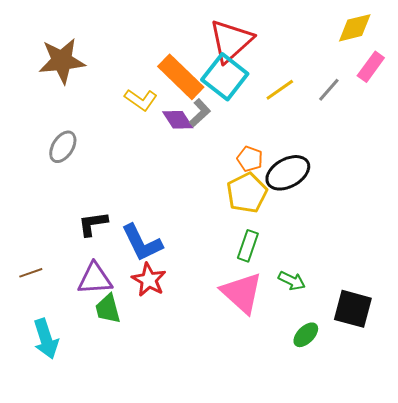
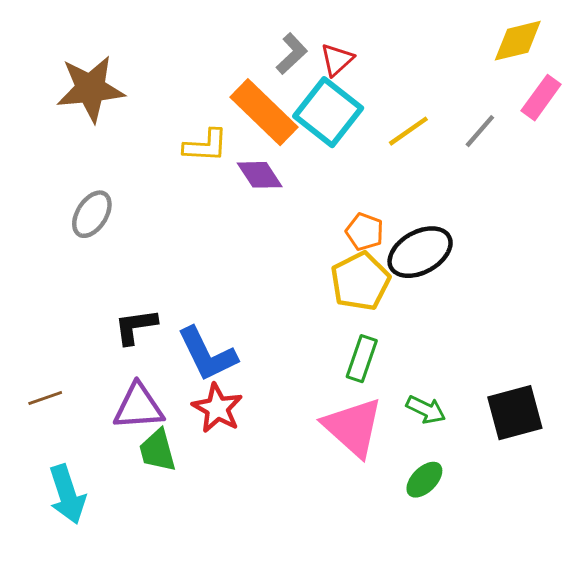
red triangle: (231, 41) -> (337, 60), size x0.5
yellow L-shape: (141, 100) -> (206, 146), turned -32
gray L-shape: (200, 113) -> (292, 54), moved
black square: (353, 309) -> (515, 413), moved, turned -30
green ellipse: (306, 335) -> (424, 480), moved

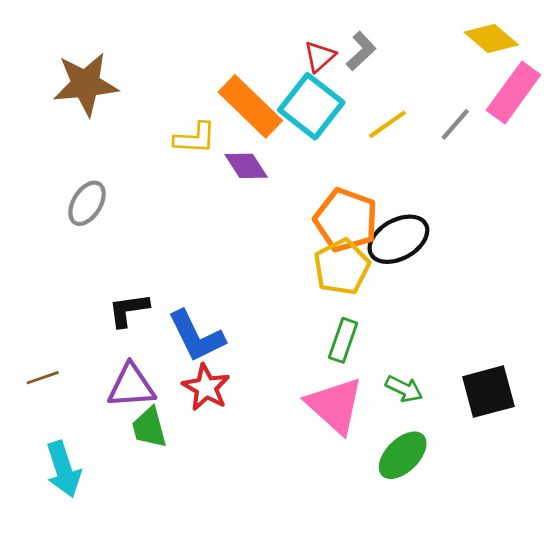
yellow diamond: (518, 41) -> (491, 38), turned 54
gray L-shape: (292, 54) -> (361, 51), moved
pink rectangle: (541, 98) -> (513, 92), size x1.4
orange pentagon: (365, 232) -> (346, 220), size x1.8
green ellipse: (424, 480) -> (403, 455), size x1.4

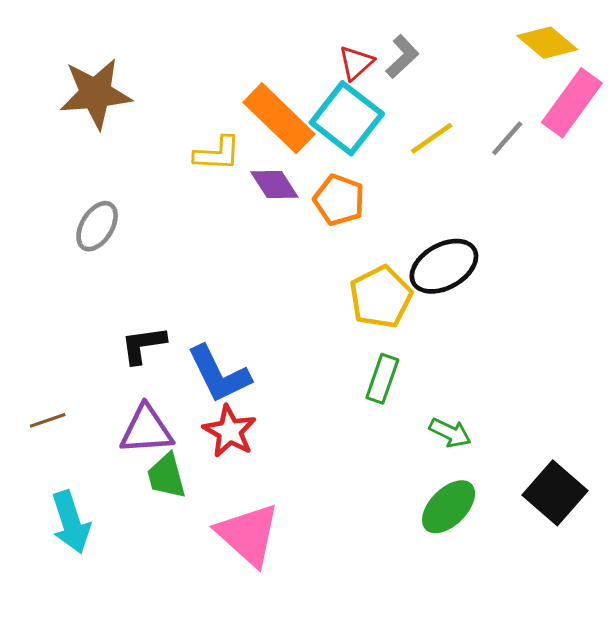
orange pentagon: (346, 220) -> (339, 200), moved, size x0.7
black square: (488, 392) -> (555, 493), moved, turned -34
pink triangle: (335, 405) -> (248, 535), moved

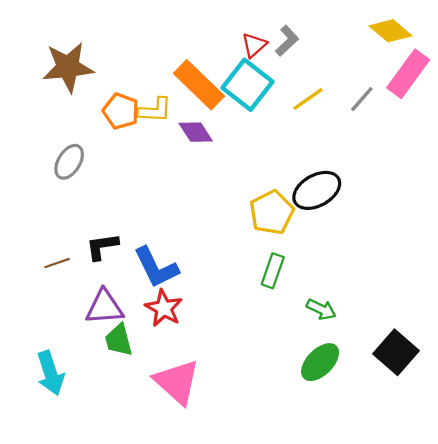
orange pentagon: (339, 200) -> (121, 111), moved
brown line: (48, 420) -> (57, 263), moved

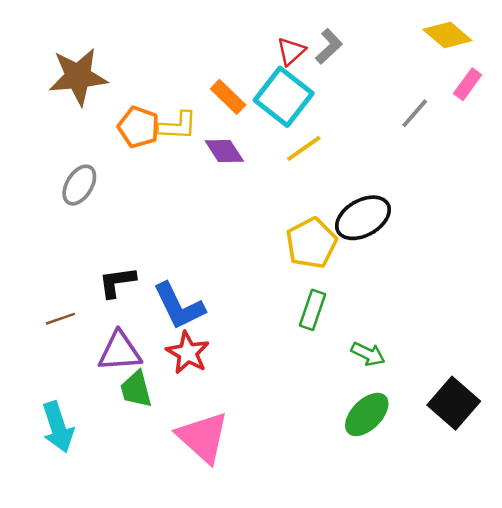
pink rectangle: (408, 74) -> (468, 84), size x0.6
orange rectangle: (199, 85) -> (228, 97), size x0.6
yellow line: (308, 99) -> (304, 148), moved
brown line: (57, 263) -> (60, 319), moved

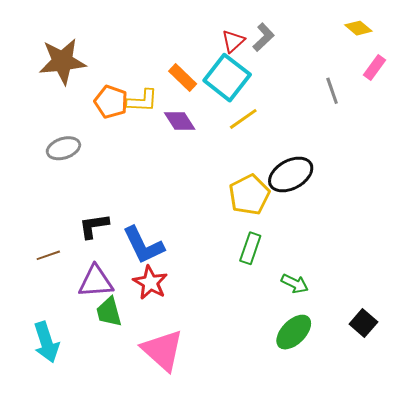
yellow diamond: (447, 35) -> (358, 28), size x0.7
gray line: (415, 113) -> (332, 91), turned -60
gray ellipse: (79, 185) -> (63, 148), turned 40
black square: (454, 403) -> (363, 323), size x0.7

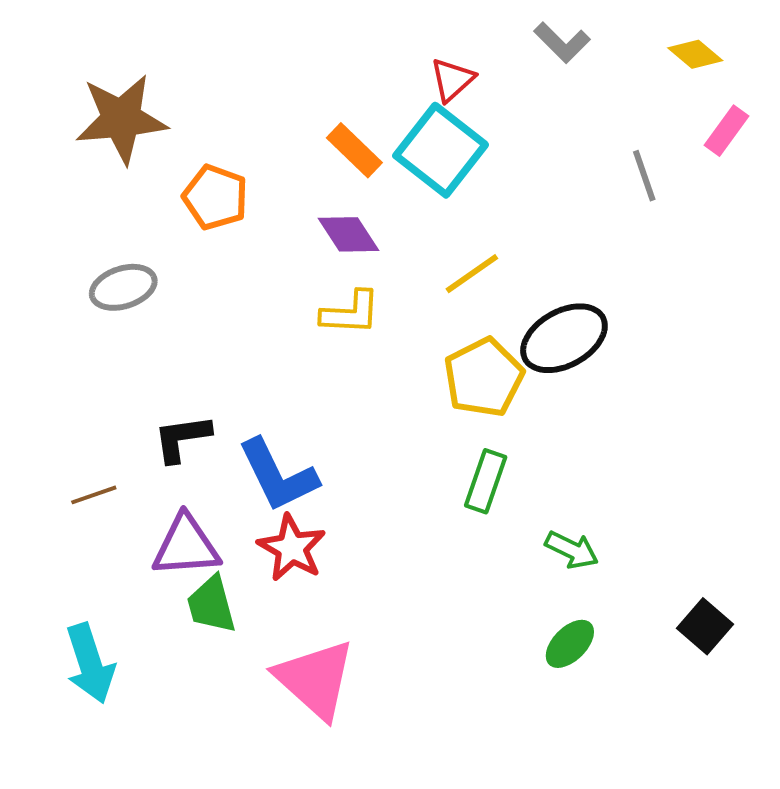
gray L-shape: (263, 37) -> (562, 42), moved, turned 88
yellow L-shape: (142, 101) -> (350, 313), moved
yellow line: (243, 119) -> (472, 274), moved
green ellipse: (294, 332) -> (570, 644), size x0.7

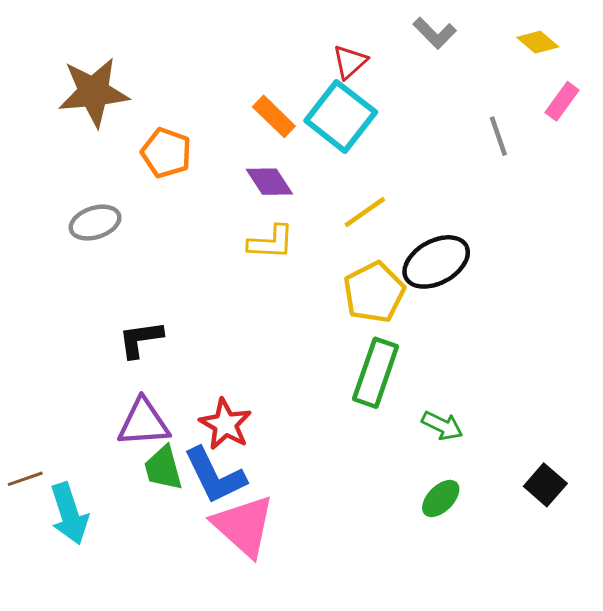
blue L-shape: (278, 475) -> (215, 476), moved
green rectangle: (486, 481) -> (376, 373), size x1.4
brown line: (94, 495) -> (25, 479), moved

